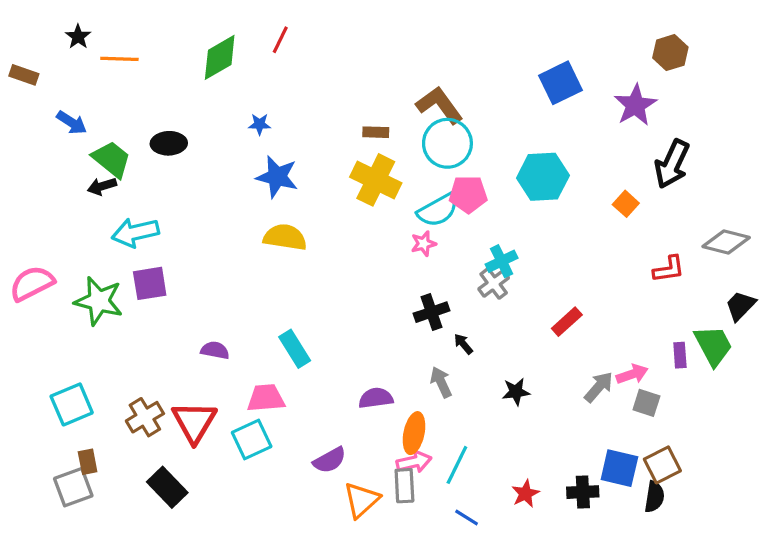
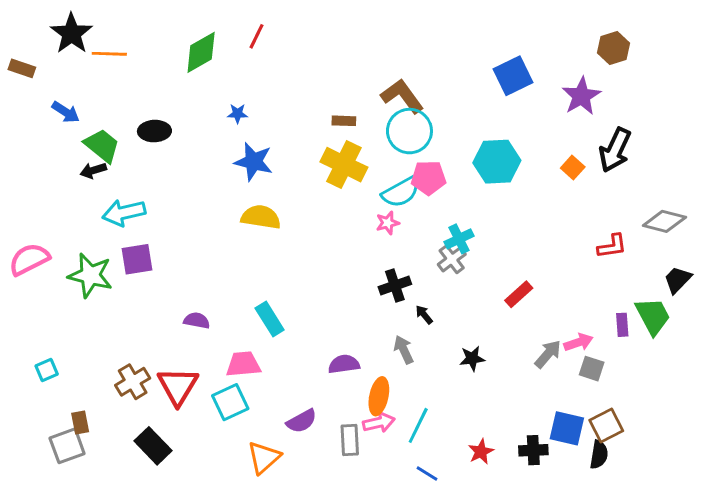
black star: (78, 37) -> (71, 33), size x1.8
orange square: (626, 204) -> (573, 167), moved
cyan square: (72, 404) -> (47, 370), moved, size x0.6
gray rectangle: (404, 486) -> (350, 440), moved
orange triangle: (361, 500) -> (264, 457), moved

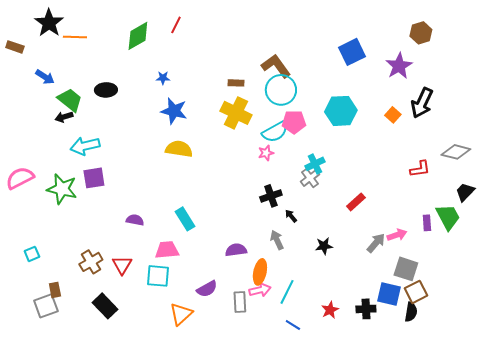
gray square: (592, 369) -> (406, 269), moved, size x1.4
red triangle: (178, 386) -> (122, 265), size x0.7
cyan square: (230, 402) -> (158, 276), turned 30

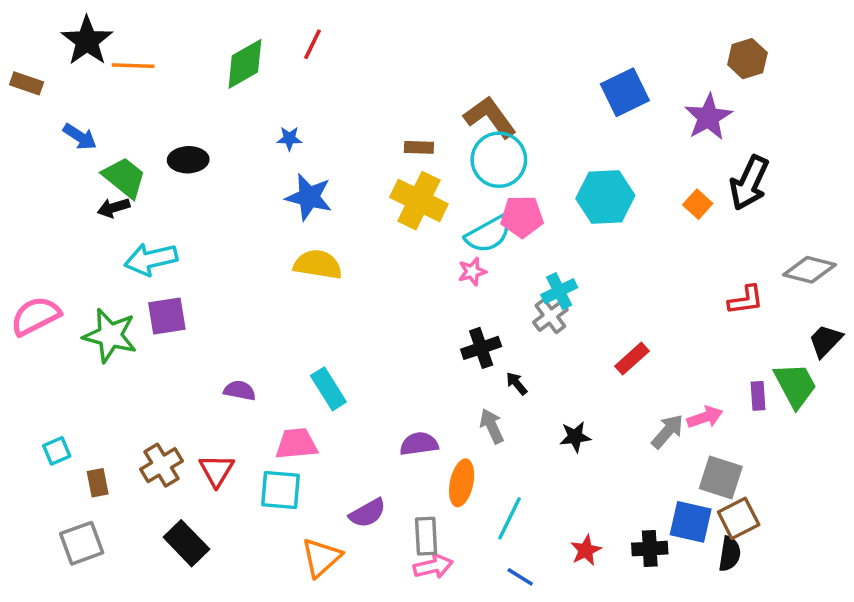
brown rectangle: (55, 290) -> (98, 483), moved
pink arrow: (260, 290) -> (433, 566), moved

